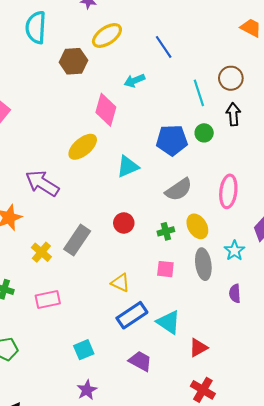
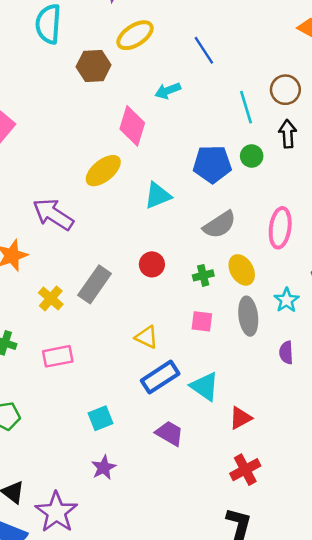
red cross: (203, 390) -> (245, 470), turned 30

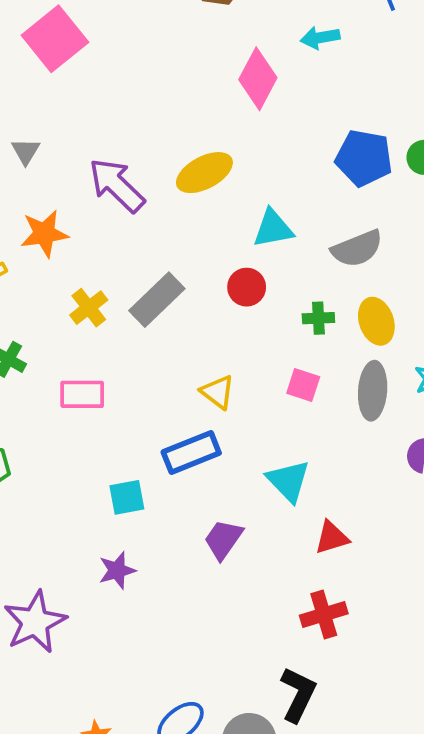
yellow ellipse: (103, 171) -> (204, 173), moved
cyan triangle: (158, 196) -> (273, 229), moved
blue rectangle: (160, 377) -> (191, 452), moved
purple trapezoid: (169, 433) -> (223, 539), turned -96

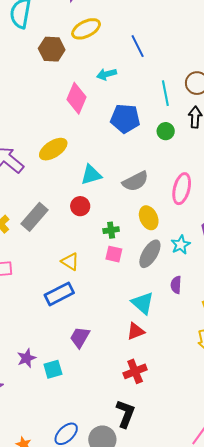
blue pentagon: (364, 158) -> (125, 119), moved
green cross: (318, 318) -> (111, 230), moved
gray ellipse: (373, 391) -> (150, 254), turned 32
cyan triangle: (288, 481) -> (143, 303), moved
cyan square: (127, 497) -> (53, 369), moved

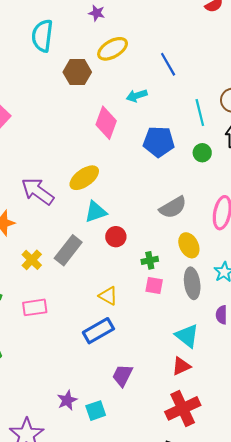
cyan triangle: (91, 175) -> (96, 212), moved
gray ellipse: (150, 254) -> (192, 283), turned -36
red cross: (135, 371) -> (183, 408), size x1.4

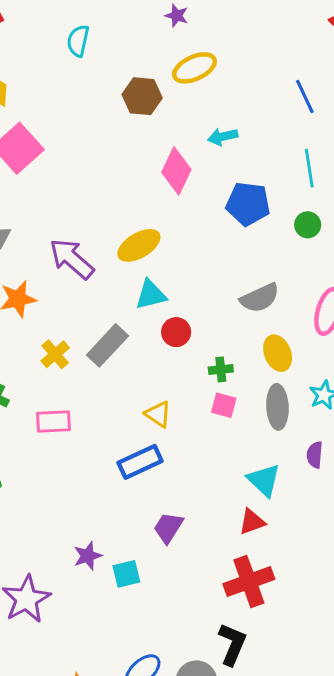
cyan semicircle: (42, 36) -> (78, 41), moved, size x0.7
blue line: (168, 64) -> (305, 96), moved

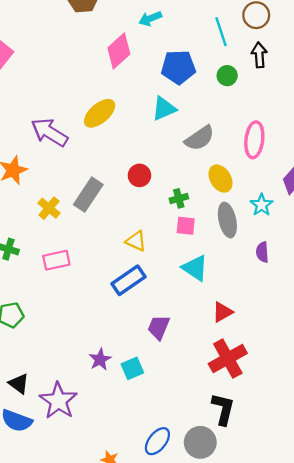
pink diamond: (176, 171) -> (119, 51), turned 32
cyan triangle: (151, 295) -> (164, 109), moved
cyan triangle: (264, 480) -> (195, 268), moved

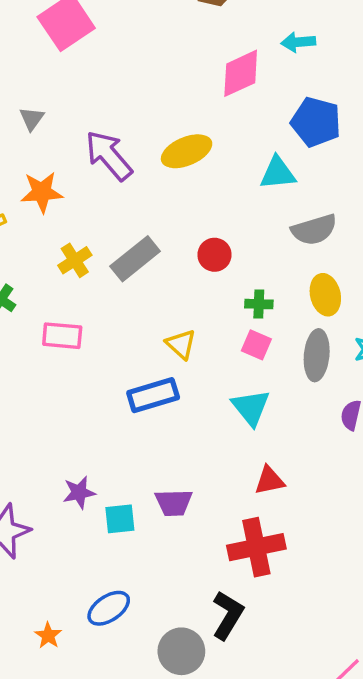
purple trapezoid: (159, 327) -> (174, 503), moved, turned -132
blue ellipse: (157, 441) -> (109, 608), moved

